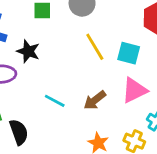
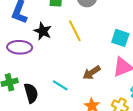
yellow line: (95, 47) -> (75, 31), moved
cyan line: (55, 101) -> (60, 85), moved

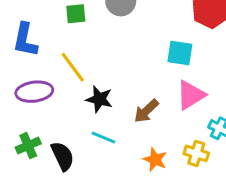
black star: (43, 31) -> (99, 99), moved
yellow line: (75, 31) -> (73, 67), moved

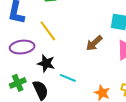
black star: (99, 99) -> (46, 63), moved
brown arrow: (146, 111) -> (94, 43), moved

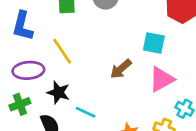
green cross: (18, 83) -> (20, 104), moved

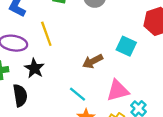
pink triangle: (162, 79) -> (118, 90), moved
cyan line: (86, 112) -> (77, 94), moved

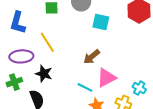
cyan square: (126, 46) -> (101, 22), moved
pink triangle: (118, 90) -> (106, 78), moved

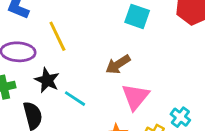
pink triangle: (106, 78) -> (135, 97), turned -30
cyan line: (85, 87) -> (75, 99), moved

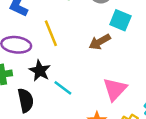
brown arrow: (118, 64) -> (100, 42), moved

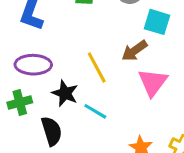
yellow line: (51, 33) -> (97, 67), moved
pink triangle: (115, 89) -> (153, 82), moved

